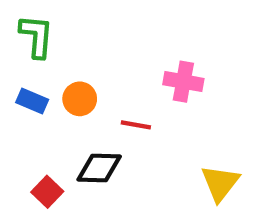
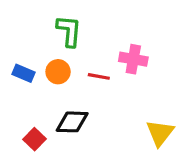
green L-shape: (36, 36) -> (69, 31), moved
red line: (136, 125) -> (99, 76), moved

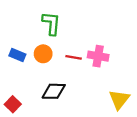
pink cross: (133, 59) -> (98, 56), moved
red square: (34, 139) -> (13, 104), moved

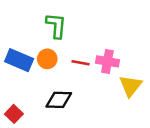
blue rectangle: (17, 55) -> (19, 60), size x1.5
yellow triangle: (119, 99) -> (131, 86), moved

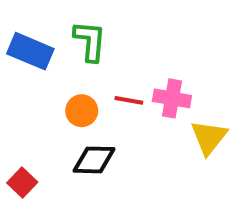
orange circle: (47, 59) -> (82, 111), moved
blue rectangle: (19, 60) -> (30, 51), moved

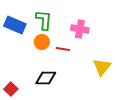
pink cross: (172, 98) -> (80, 29), moved
orange circle: (82, 111) -> (42, 42), moved

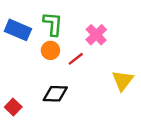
pink cross: (80, 29) -> (96, 35), turned 36
red line: (63, 49) -> (76, 59), turned -48

